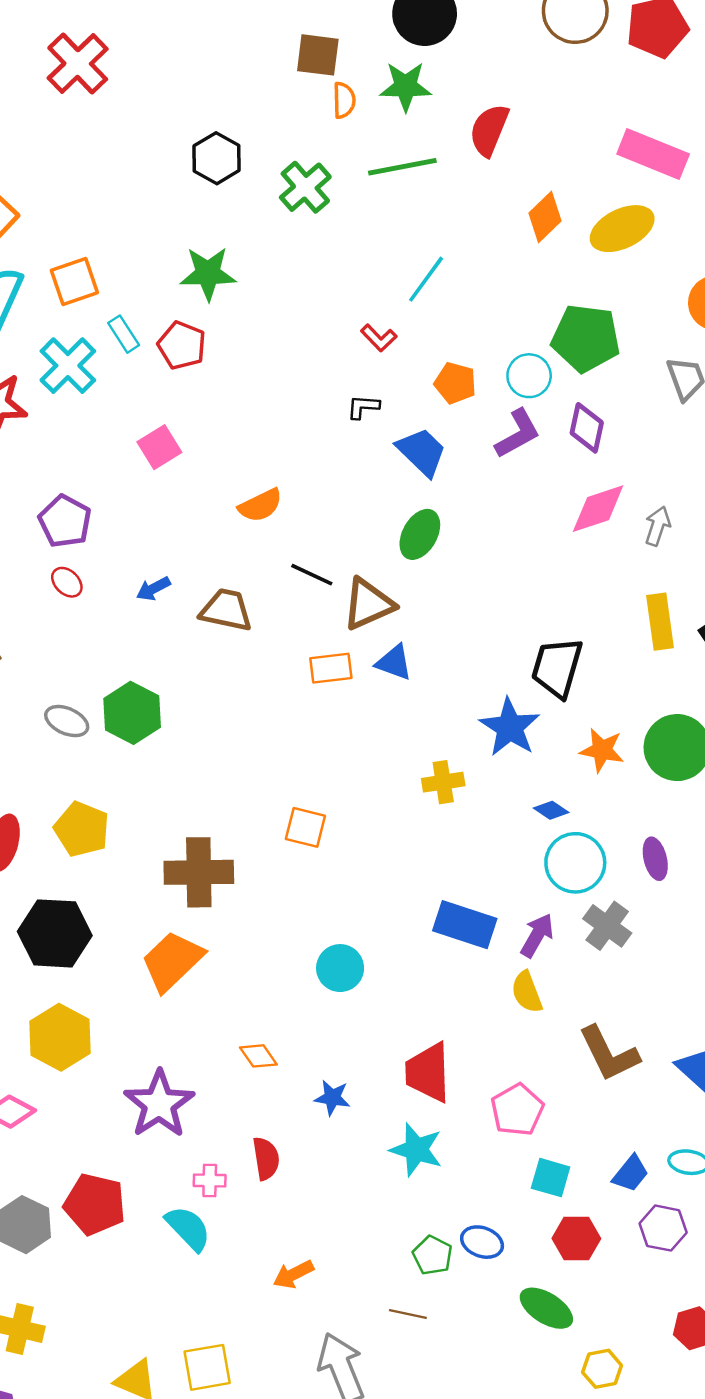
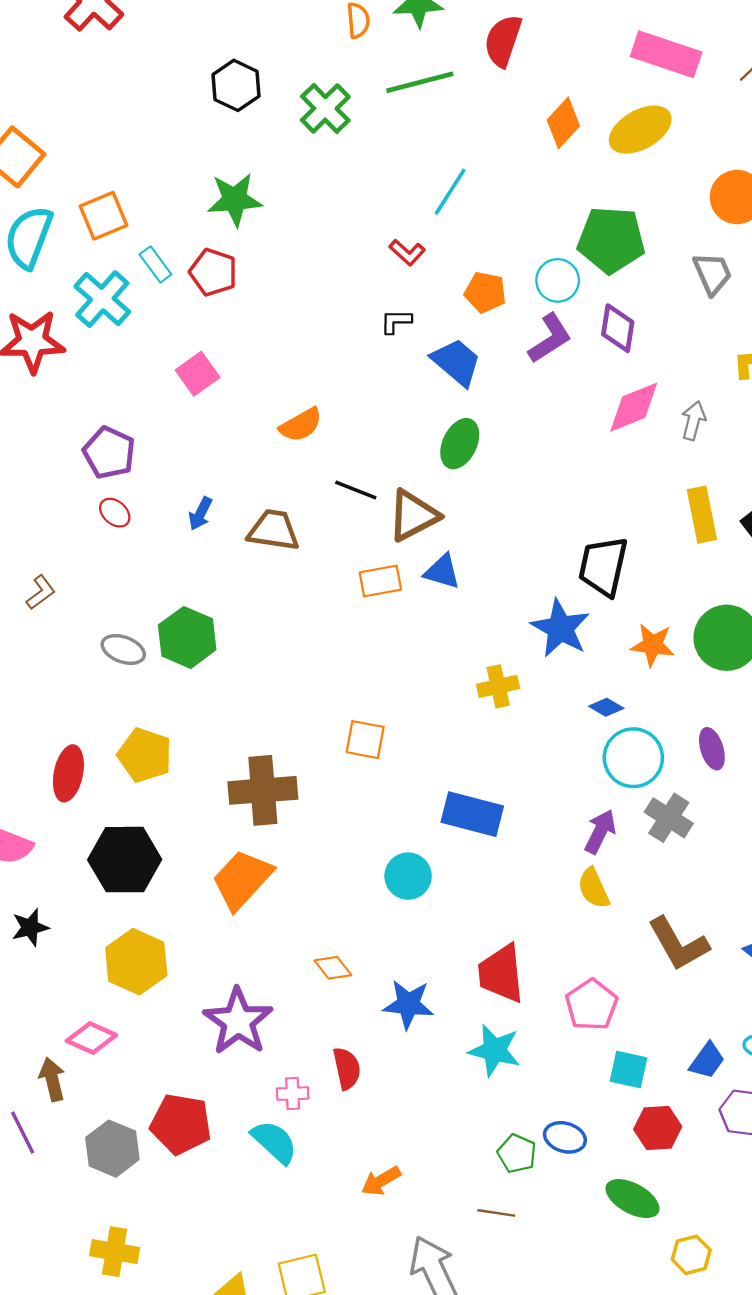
blue arrow: (153, 589) -> (200, 514), turned -32
blue rectangle: (465, 925) -> (472, 814), moved
blue star: (332, 1098) -> (408, 1004), size x1.4

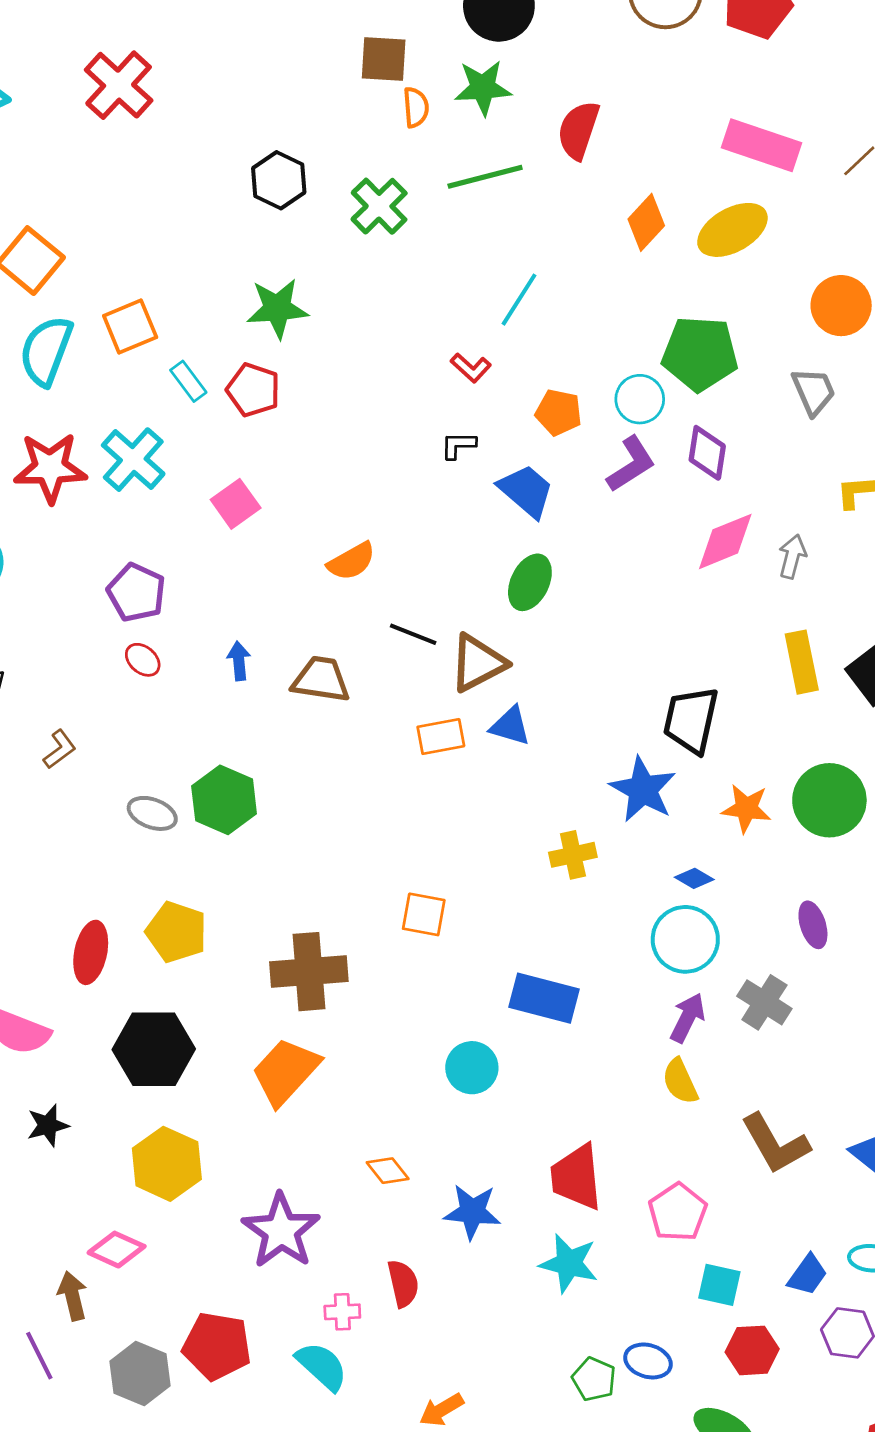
cyan cross: (102, 299) -> (133, 460), moved
blue arrow: (200, 514) -> (239, 661), turned 148
cyan circle: (633, 758) -> (685, 939), moved

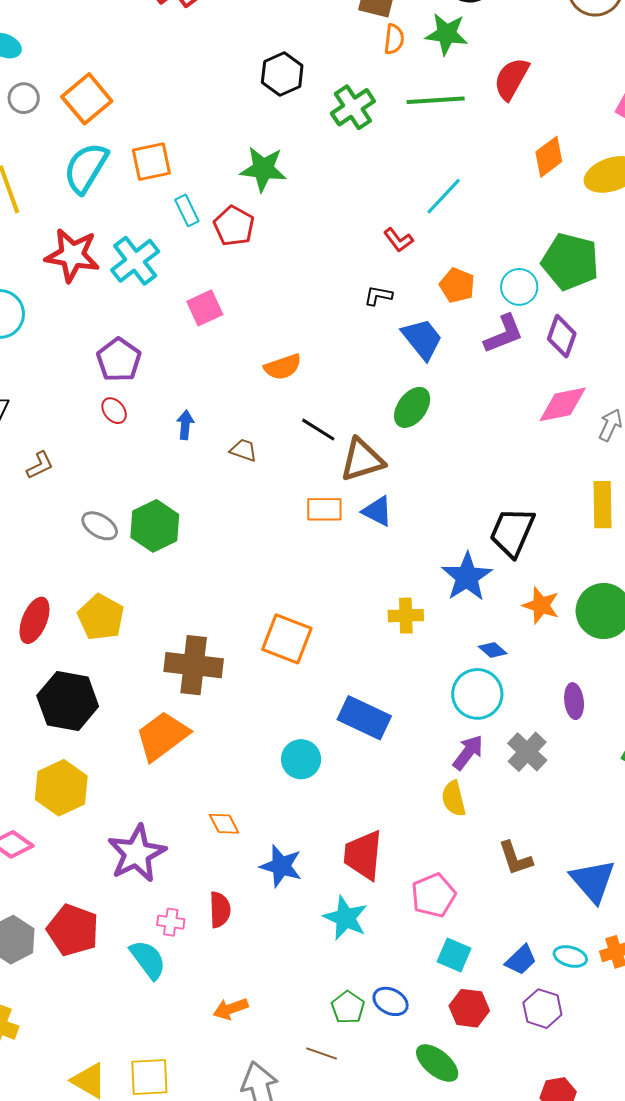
brown trapezoid: (321, 679) -> (244, 450), size x0.6
orange square: (424, 914) -> (287, 639), size x1.4
brown L-shape: (775, 1144) -> (515, 858), size x0.7

